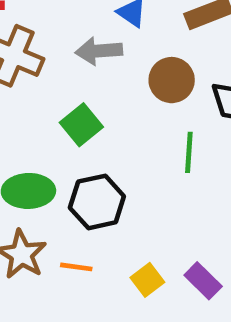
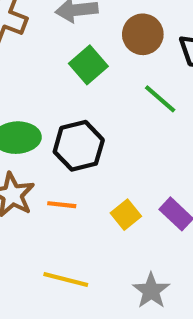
green square: (81, 125) -> (88, 65), moved
green line: (189, 152) -> (160, 99), turned -51

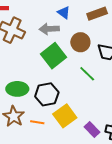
green square: (88, 65) -> (54, 56), size x1.4
yellow square: (126, 215) -> (65, 116), moved, size x1.6

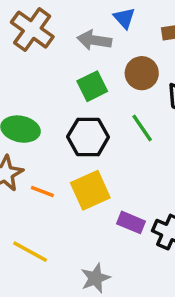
green square: (54, 56) -> (92, 86), size x0.7
black hexagon: (47, 94) -> (88, 137), moved
purple rectangle: (92, 130) -> (131, 222), turned -35

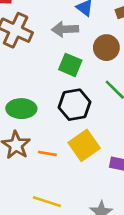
green square: (92, 86) -> (70, 65), turned -30

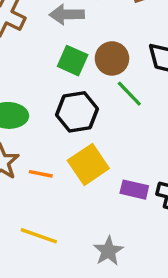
brown circle: (106, 48) -> (112, 58), moved

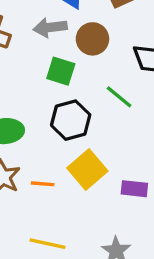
brown circle: (112, 58) -> (92, 39), moved

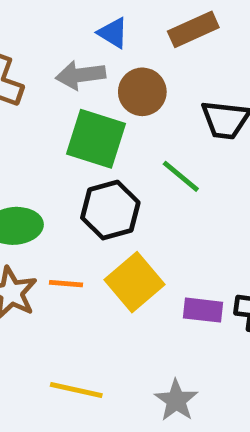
green square: (61, 71) -> (96, 139), size x1.4
orange line: (43, 184) -> (66, 284), moved

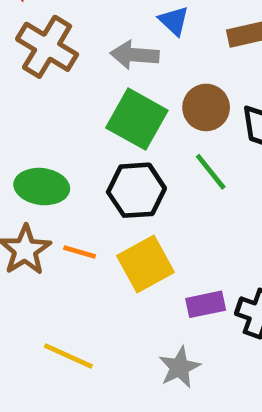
brown circle: (142, 92) -> (206, 107), moved
purple rectangle: (203, 310) -> (206, 304), turned -30
gray star: (176, 400) -> (179, 367), moved

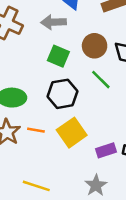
green square: (137, 119) -> (58, 56), size x0.7

